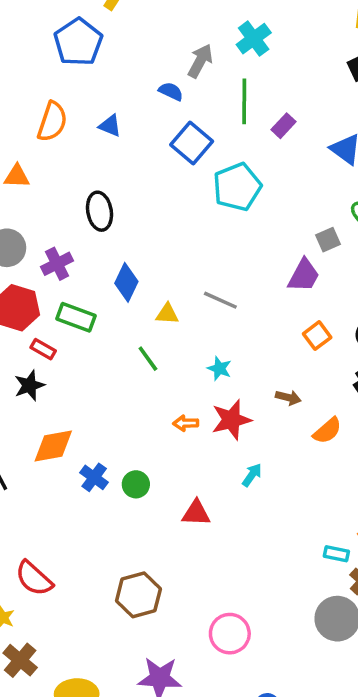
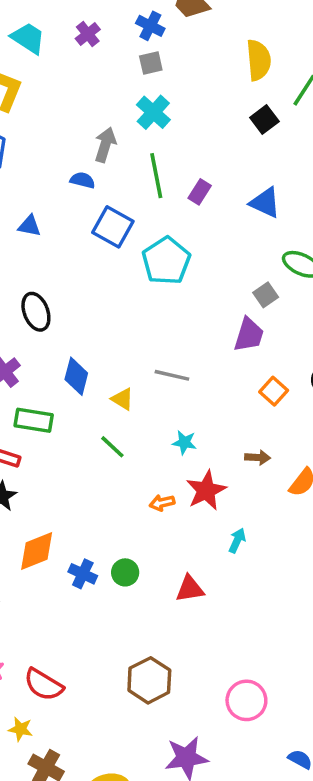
yellow triangle: (167, 314) -> (123, 399), turned 40

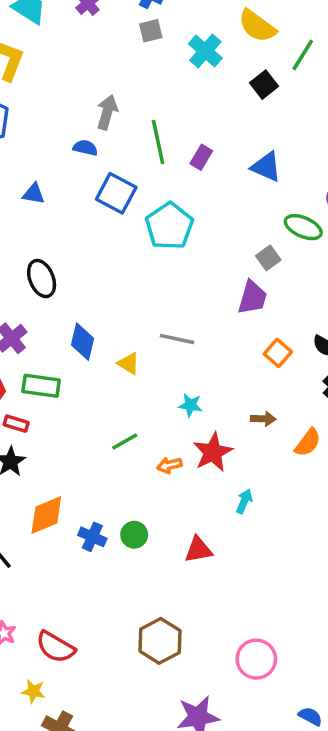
yellow semicircle: (259, 60) -> (257, 26), turned 132
cyan cross: (153, 112) -> (205, 51), moved
green line: (112, 447) -> (125, 441), moved, turned -72

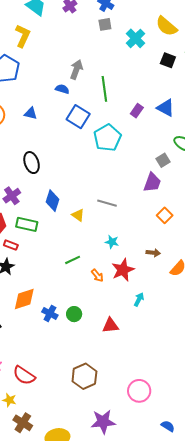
black square: (264, 85) -> (168, 60), turned -35
purple rectangle: (201, 157) -> (137, 111), moved
orange arrow: (169, 465) -> (97, 275), turned -120

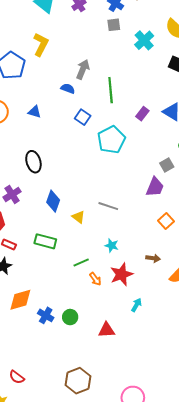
yellow L-shape: (23, 36) -> (41, 44), moved
blue square: (78, 117) -> (83, 117), size x0.7
green rectangle: (27, 224) -> (45, 241), moved
green line: (73, 260) -> (81, 263), moved
red semicircle: (24, 375) -> (17, 377), size x0.7

